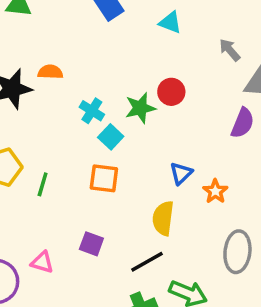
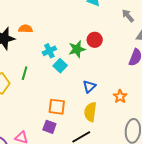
cyan cross: (92, 111) -> (49, 51), turned 32
blue triangle: (181, 173) -> (89, 87), moved
orange square: (104, 178) -> (57, 107), moved
green line: (43, 184) -> (25, 73), moved

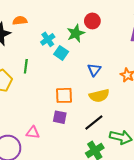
yellow semicircle: (90, 112) -> (99, 96), turned -102

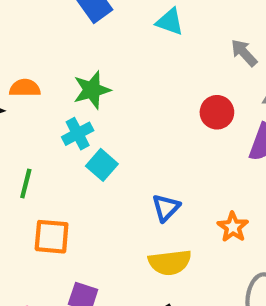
red circle: (92, 21) -> (217, 112), moved
green star: (76, 33) -> (92, 90), moved
orange square: (64, 95) -> (52, 237), moved

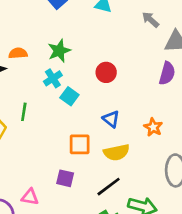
red circle: (217, 112) -> (106, 72), moved
blue triangle: (166, 208) -> (111, 119), turned -30
orange square: (52, 237) -> (80, 144), moved

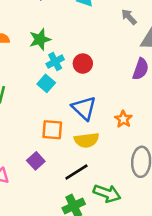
cyan cross: (53, 78) -> (55, 62), moved
blue triangle: (111, 119) -> (84, 108), size x1.5
purple square: (65, 178) -> (36, 161), turned 30

